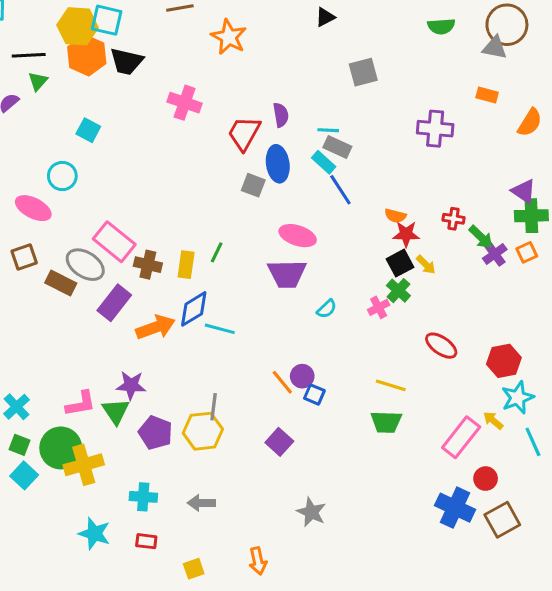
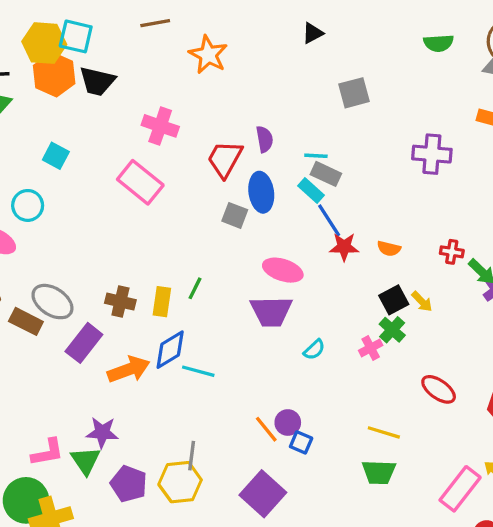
red star: (406, 234) -> (344, 247), moved
pink rectangle: (114, 242) -> (140, 182), moved
purple square: (279, 442) -> (263, 494), size x1.5

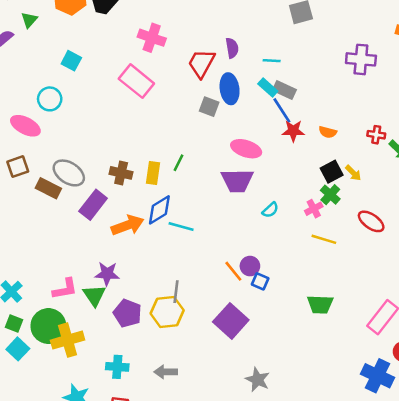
gray rectangle: (326, 174) -> (284, 90), moved
red ellipse: (439, 389) -> (371, 221), moved
yellow line: (384, 432) -> (324, 239), moved

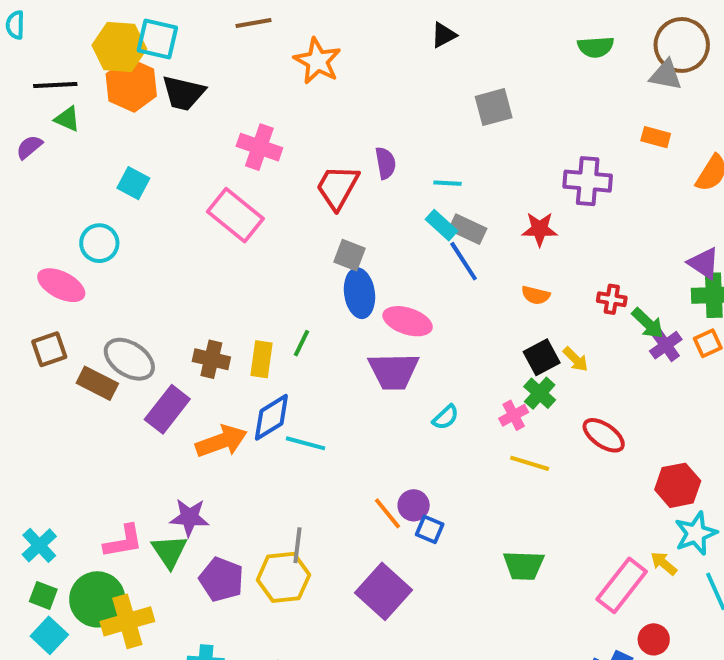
green triangle: (29, 20) -> (67, 119), turned -48
blue ellipse: (230, 89) -> (359, 293), moved
red star: (293, 131) -> (540, 229), moved

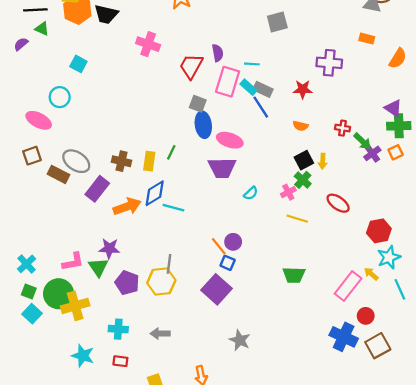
pink rectangle: (235, 215) -> (228, 82), moved, turned 68
yellow arrow: (576, 359) -> (323, 161), turned 48
blue square: (430, 529) -> (228, 263), moved

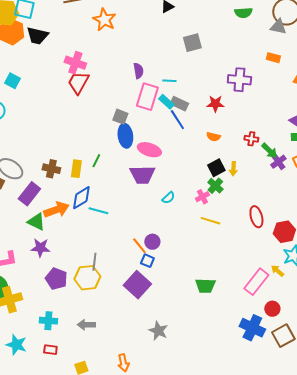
red trapezoid: (191, 66) -> (78, 83), moved
red ellipse: (338, 203) -> (256, 217), moved, turned 40
green triangle: (98, 267) -> (36, 222), moved, turned -30
green trapezoid: (294, 275) -> (205, 286), moved

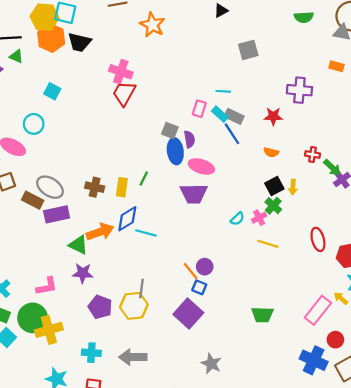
purple semicircle: (138, 71) -> (189, 139), moved
pink rectangle: (147, 97) -> (199, 109), size x0.6
purple rectangle: (29, 194) -> (57, 214), moved, turned 40
cyan semicircle: (168, 198) -> (237, 219), moved
gray arrow: (86, 325) -> (133, 357), size x1.4

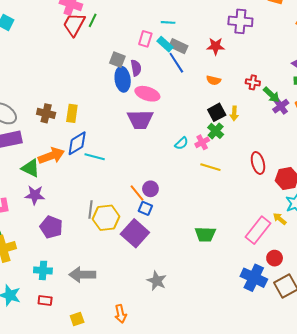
green line: (144, 178) -> (93, 20), moved
yellow hexagon: (134, 306) -> (106, 218), moved

